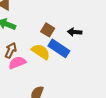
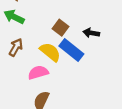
pink semicircle: (17, 63) -> (38, 72), moved

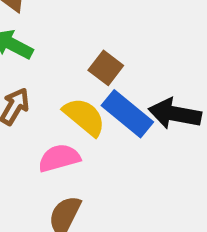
black arrow: (91, 33) -> (175, 114), moved, size x1.5

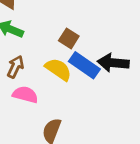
pink semicircle: (59, 158) -> (25, 95), moved, turned 35

